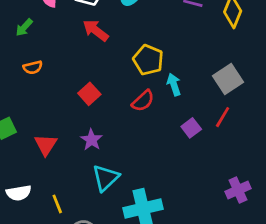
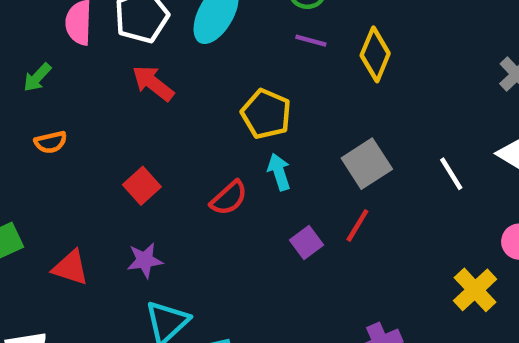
yellow pentagon: (148, 60) -> (266, 114), moved
purple star: (91, 140) -> (145, 260), turned 30
red triangle: (46, 145) -> (70, 268), turned -45

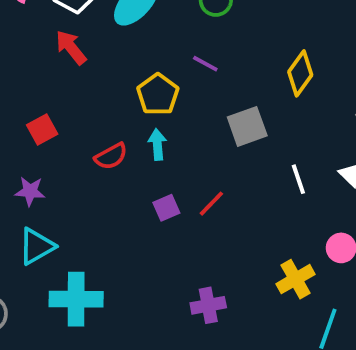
purple line: (311, 41) -> (205, 64), moved
yellow diamond: (375, 54) -> (300, 73), moved
gray square: (367, 164) -> (247, 126), moved

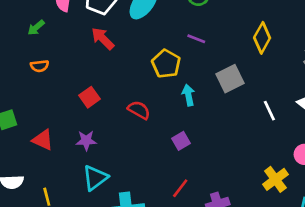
cyan arrow: (157, 145) -> (188, 95), moved
red semicircle: (111, 156) -> (139, 110), turned -115
red line: (211, 204) -> (180, 188), moved

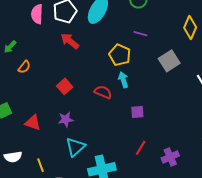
green arrow: (36, 28) -> (10, 47), moved
orange semicircle: (40, 66) -> (24, 67), turned -40
cyan arrow: (188, 95) -> (123, 80), moved
purple square: (181, 141) -> (137, 112), turned 32

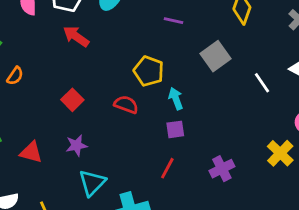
yellow pentagon: (120, 55) -> (149, 71), moved
cyan arrow: (123, 80) -> (176, 99), moved
red line: (141, 148) -> (167, 168), moved
purple cross: (170, 157) -> (222, 169), moved

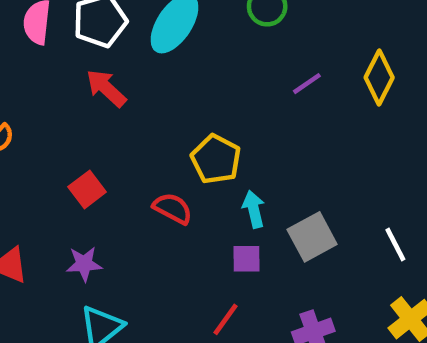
purple line: (173, 21) -> (307, 84), moved, turned -54
gray square: (215, 56) -> (312, 237), moved
white line: (262, 83) -> (395, 245), moved

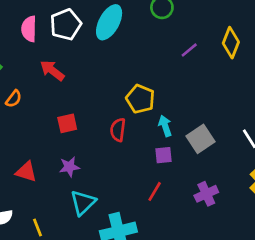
red arrow: (106, 88) -> (52, 71), moved
red square: (87, 189) -> (67, 123), turned 30
red semicircle: (173, 208) -> (118, 130), turned -105

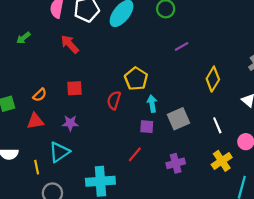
yellow diamond: (231, 43) -> (213, 79), moved
orange semicircle: (14, 99) -> (40, 95), moved
red triangle: (26, 172) -> (35, 121), turned -36
cyan triangle: (83, 203) -> (59, 152), moved

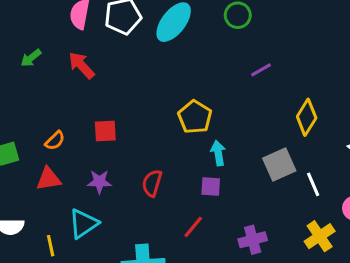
red arrow: (70, 44) -> (81, 65), moved
red semicircle: (114, 100) -> (152, 183), moved
gray square: (178, 119) -> (279, 164), moved

